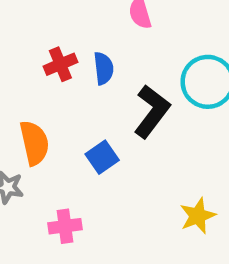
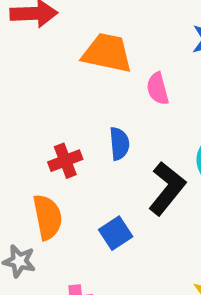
red cross: (60, 64) -> (65, 161), moved

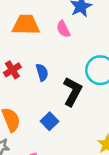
pink semicircle: (158, 89) -> (63, 29), moved
red cross: (65, 161) -> (12, 70), moved

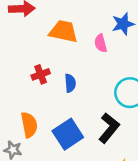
black L-shape: (72, 92) -> (109, 128), moved
blue square: (49, 121) -> (68, 134), size x1.6

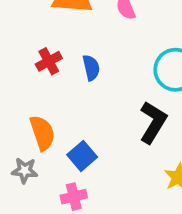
blue square: (68, 134) -> (82, 156), moved, size x0.7

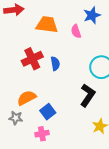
red cross: (49, 61) -> (32, 59), size x1.5
orange semicircle: (42, 133) -> (27, 98), turned -102

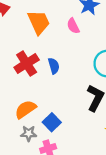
orange trapezoid: (47, 25) -> (39, 22), turned 65
gray star: (16, 118) -> (29, 133), moved

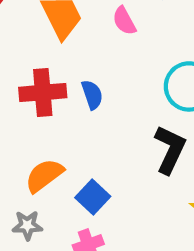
red cross: (27, 64) -> (43, 93), turned 30
gray star: (29, 133) -> (27, 225), moved

